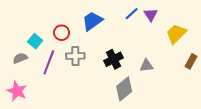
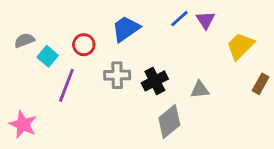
gray cross: (75, 56) -> (117, 75), moved
gray semicircle: (20, 58) -> (24, 40), moved

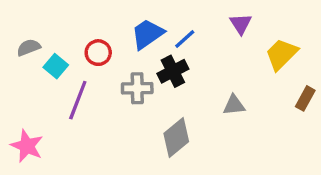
blue line: (179, 19) -> (185, 39), moved
black cross: (155, 81) -> (173, 71), moved
gray diamond: (169, 122) -> (176, 137), moved

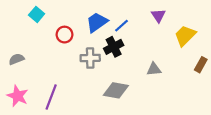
gray semicircle: (29, 48) -> (16, 59), moved
cyan square: (56, 66) -> (37, 14), moved
purple line: (78, 100) -> (51, 97), moved
gray diamond: (176, 137) -> (116, 90), turned 50

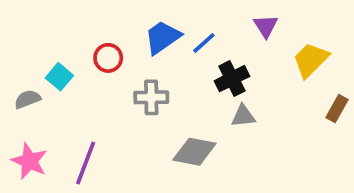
cyan square: (37, 14) -> (59, 77), moved
black cross: (114, 47) -> (232, 79), moved
gray triangle: (154, 69) -> (243, 116), moved

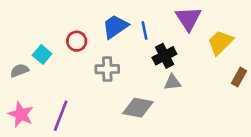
purple triangle: (266, 26) -> (188, 19), size x1.5
blue line: (204, 43) -> (145, 31), turned -60

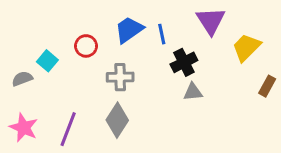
gray diamond: (138, 108) -> (117, 120), moved, turned -68

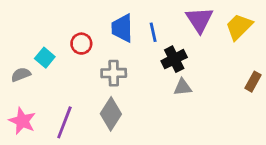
blue trapezoid: (129, 30) -> (122, 28), turned -56
yellow trapezoid: (246, 47) -> (239, 27), moved

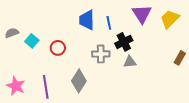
red circle: (81, 44) -> (58, 48), moved
gray cross: (114, 73) -> (101, 54), moved
gray semicircle: (21, 75) -> (12, 33), moved
purple line: (64, 122) -> (46, 87), turned -30

